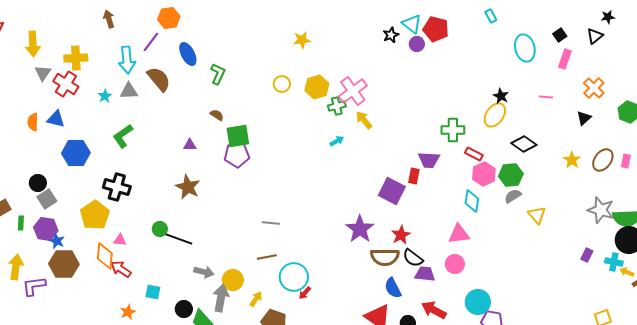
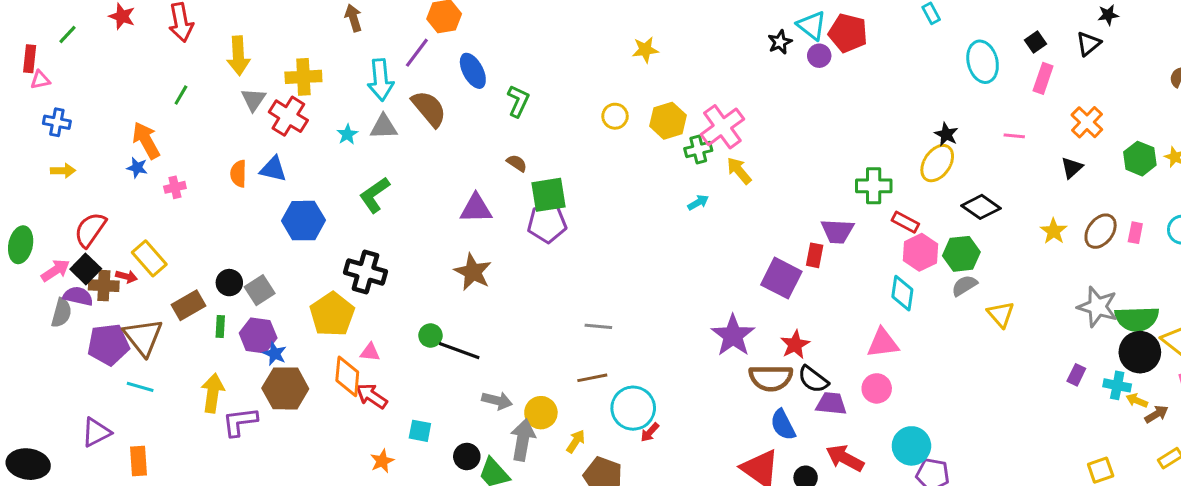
purple triangle: (190, 145) -> (476, 208), size x1.6
black circle: (38, 183) -> (229, 283), moved

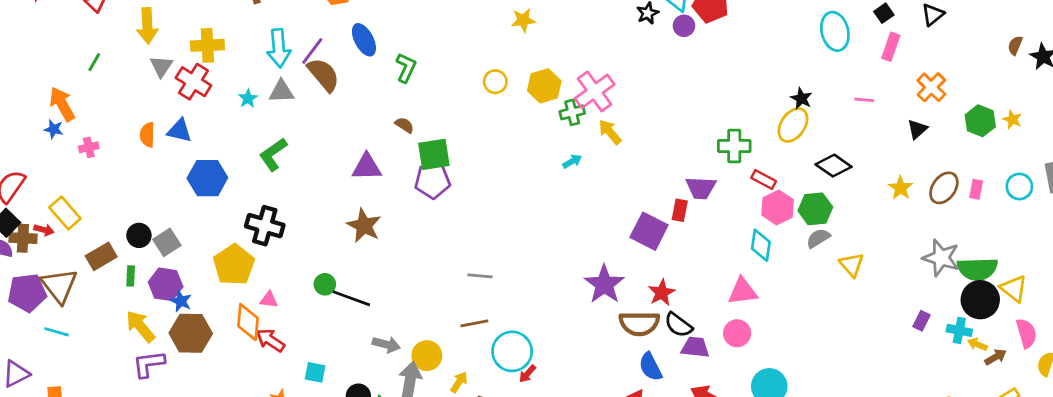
purple line: (417, 53) -> (312, 51), moved
yellow arrow: (213, 393) -> (140, 326), moved, turned -48

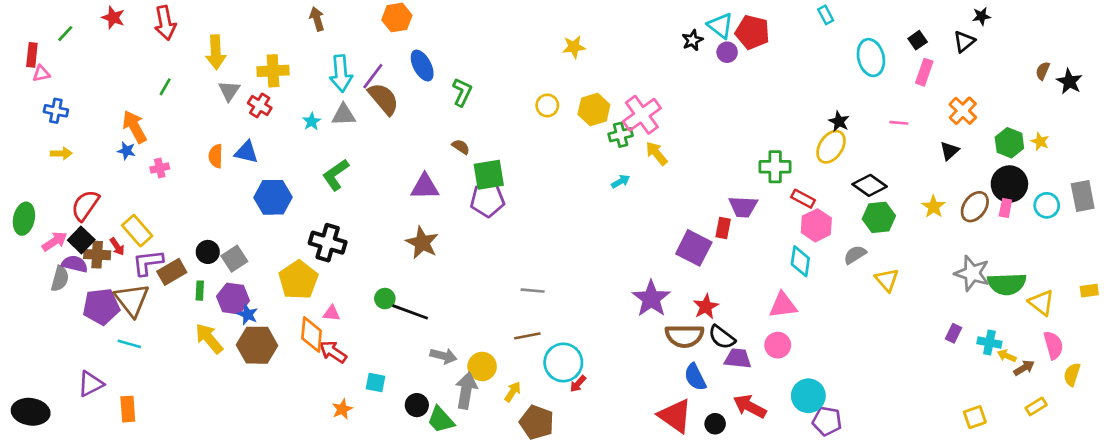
red cross: (193, 82) -> (260, 105), size x0.7
green hexagon: (815, 209) -> (879, 217), moved
red arrow: (44, 230) -> (117, 247), turned 42
black circle: (980, 300) -> (1009, 184), moved
purple L-shape: (149, 364) -> (148, 263), moved

